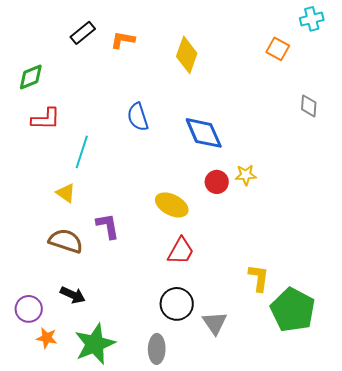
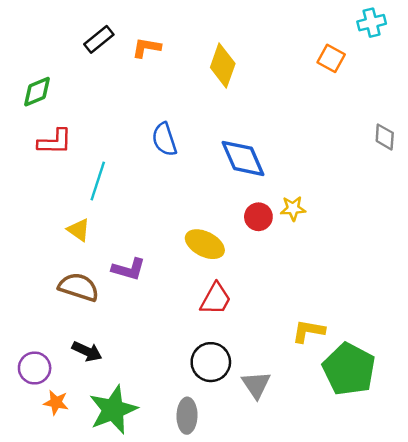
gray diamond: (309, 106) -> (385, 137), moved
purple L-shape: (108, 226) -> (129, 269), turned 116
yellow L-shape: (259, 278) -> (308, 331), turned -88

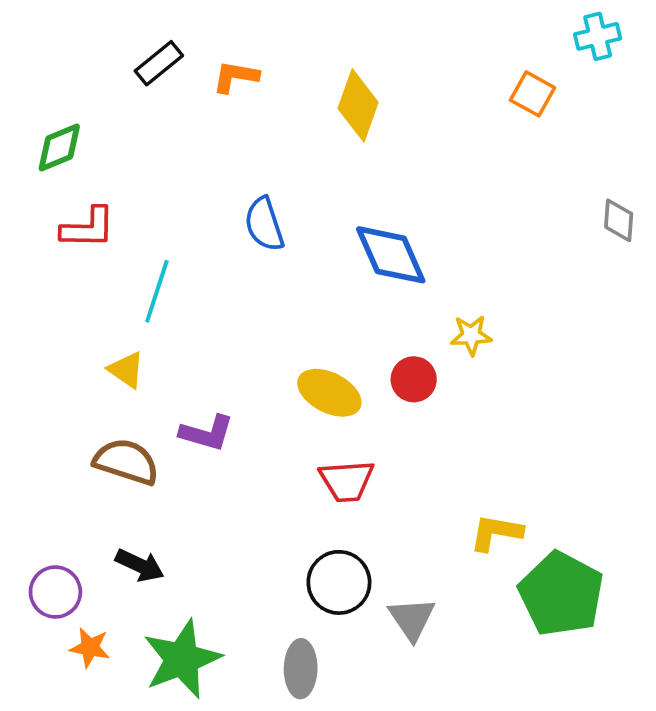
red circle: (258, 217) -> (414, 379), moved
red trapezoid: (216, 299) -> (347, 481), turned 57

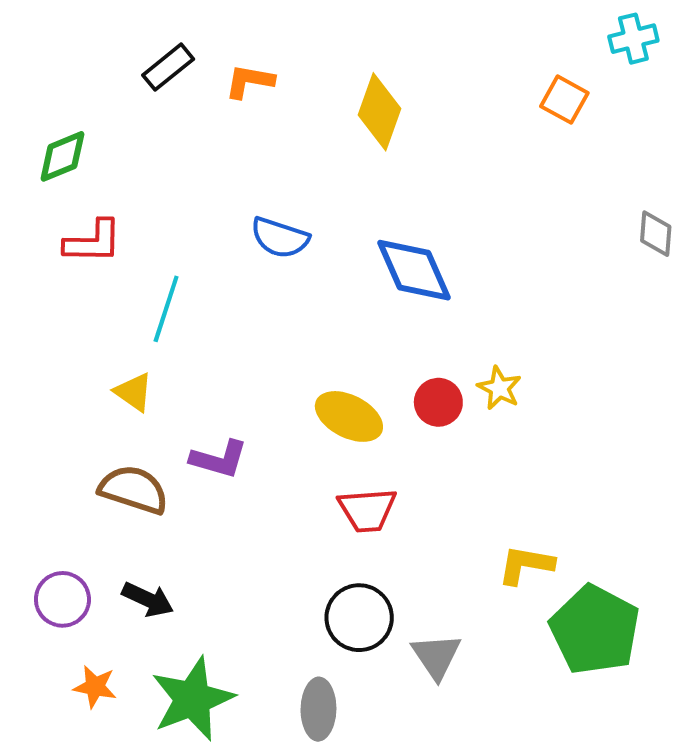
blue semicircle: (264, 224) -> (280, 238), turned -54
yellow star: (471, 335) -> (499, 388), moved, turned 30
purple circle: (55, 592) -> (62, 599), moved

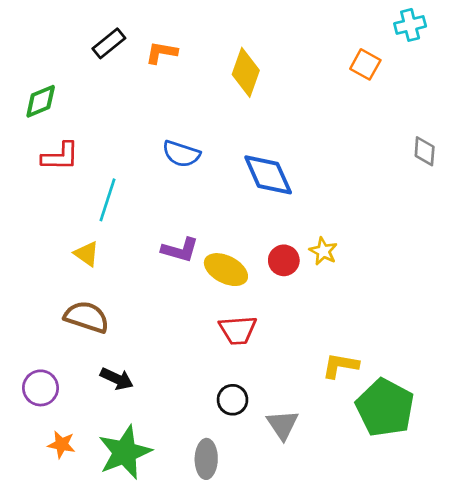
purple L-shape: (219, 459) -> (180, 250), moved
black arrow: (148, 599) -> (117, 379), moved
black circle: (359, 618) -> (233, 400), size x0.7

